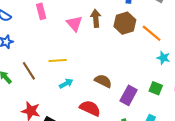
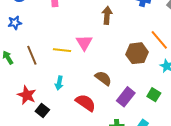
brown hexagon: (125, 23) -> (137, 53), moved
pink triangle: (74, 24) -> (84, 43), moved
cyan arrow: (66, 83) -> (59, 83), moved, turned 120

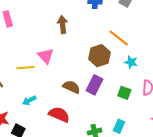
cyan arrow: (59, 83) -> (29, 100), turned 64
purple rectangle: (126, 97) -> (94, 85), moved

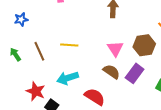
pink triangle: (46, 56) -> (115, 49), moved
cyan arrow: (29, 100) -> (68, 78), size x1.5

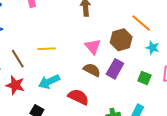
red star: (36, 91) -> (15, 85), moved

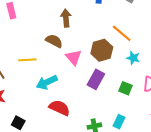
brown semicircle: (92, 70) -> (54, 41), moved
cyan arrow: (49, 82) -> (47, 82), moved

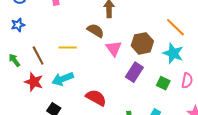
orange line: (122, 33) -> (175, 27), moved
cyan star: (133, 58) -> (173, 53), size x1.5
cyan arrow: (47, 82) -> (63, 79), moved

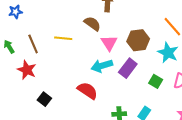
cyan arrow: (63, 79) -> (102, 66), moved

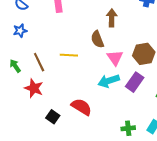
brown semicircle: (92, 24) -> (97, 39), turned -144
red semicircle: (88, 91) -> (81, 107), moved

